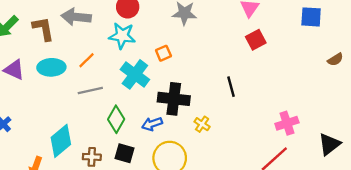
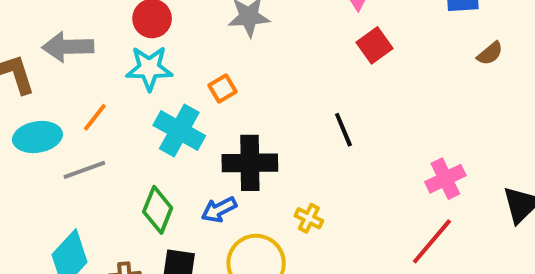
brown semicircle: (335, 59) -> (490, 53), moved
gray line: (90, 91) -> (84, 170), moved
yellow cross: (202, 124) -> (309, 218), moved

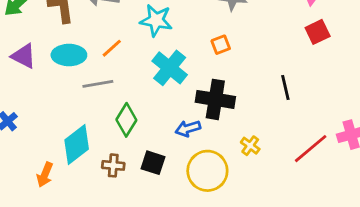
orange square: (223, 89) -> (221, 45), moved
green diamond: (158, 210) -> (126, 120), moved
red line: (432, 241) -> (311, 149), moved

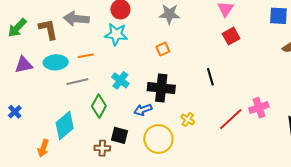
orange line: (112, 48) -> (86, 56), turned 35
purple triangle: (24, 56) -> (24, 65), turned -36
cyan cross: (170, 68) -> (120, 80), moved, size x0.7
brown cross: (113, 165) -> (102, 148), moved

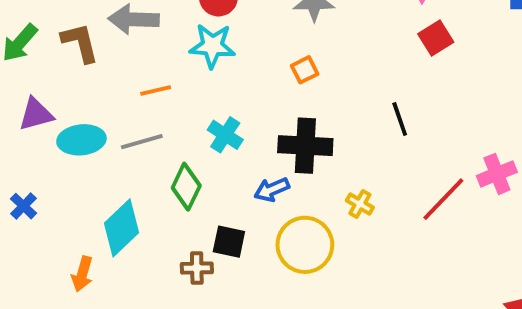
cyan ellipse: (56, 62) -> (81, 140), moved

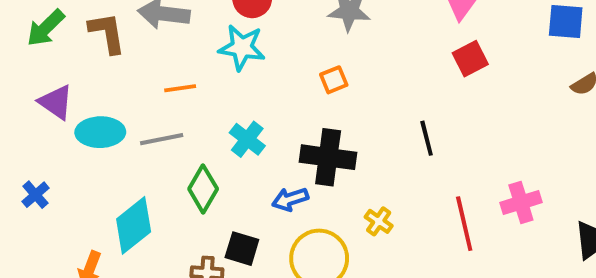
purple triangle: (36, 114) -> (56, 102), turned 45
red line: (443, 199) -> (464, 224), turned -62

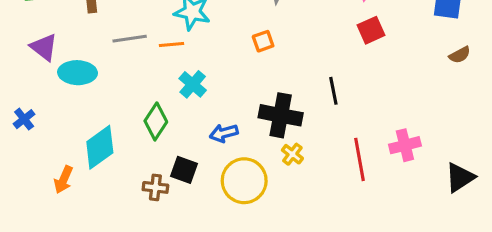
orange line: (180, 88) -> (172, 44), moved
gray line: (162, 139) -> (130, 39), moved
black cross: (328, 157) -> (281, 115), moved

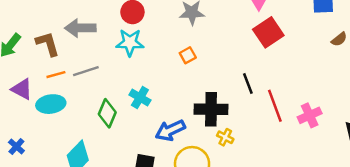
red square: (371, 30) -> (268, 32), size x1.4
orange line: (172, 44) -> (56, 75), moved
green diamond: (156, 121) -> (107, 113), moved
blue arrow: (224, 133) -> (170, 130), size x1.4
red line: (359, 159) -> (275, 106), moved

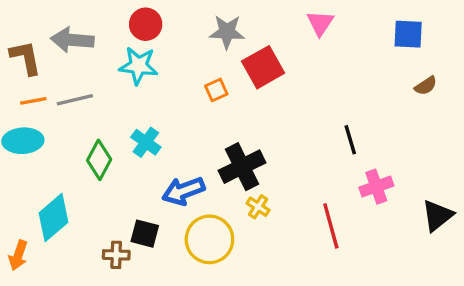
red square: (268, 32) -> (263, 67), moved
black line: (248, 83) -> (350, 140), moved
red line: (275, 106) -> (331, 226), moved
black cross: (211, 109) -> (242, 167), turned -32

